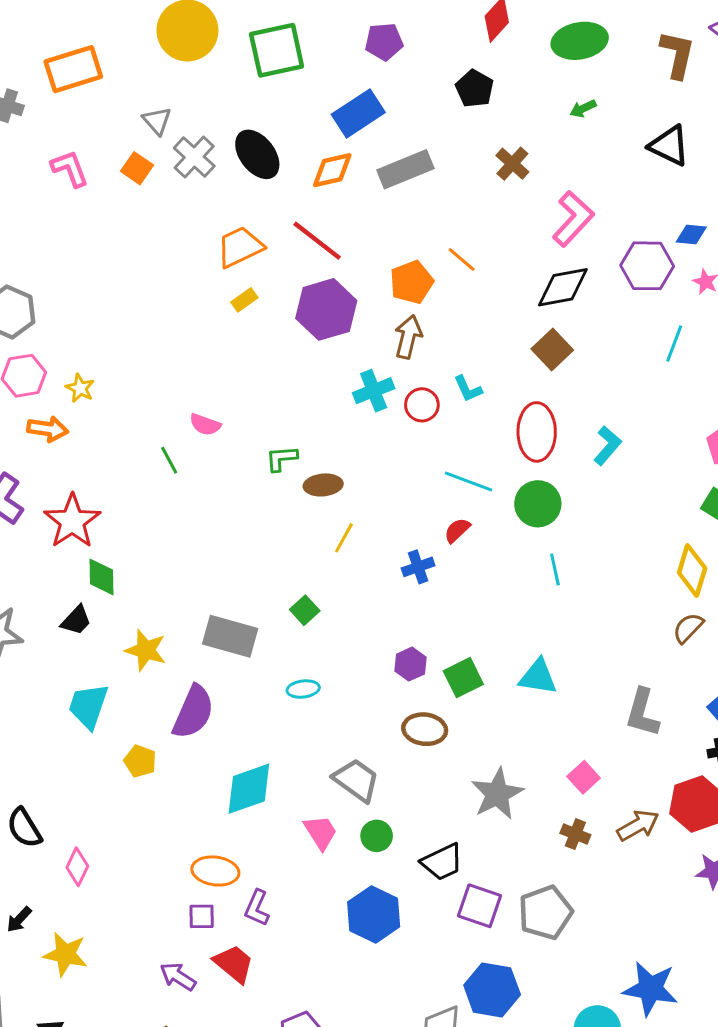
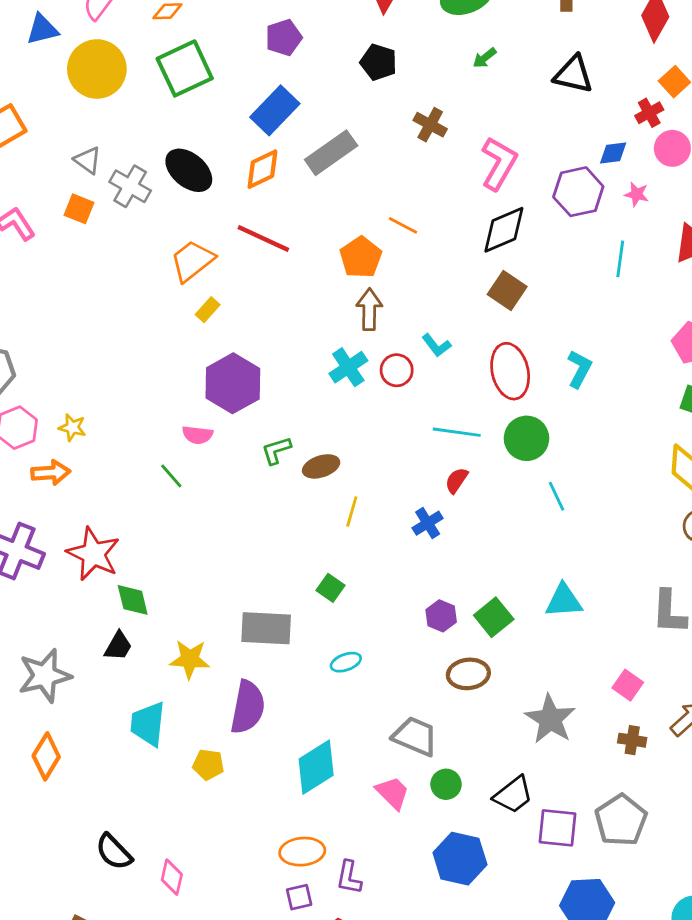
purple hexagon: (326, 309) -> (233, 383), moved

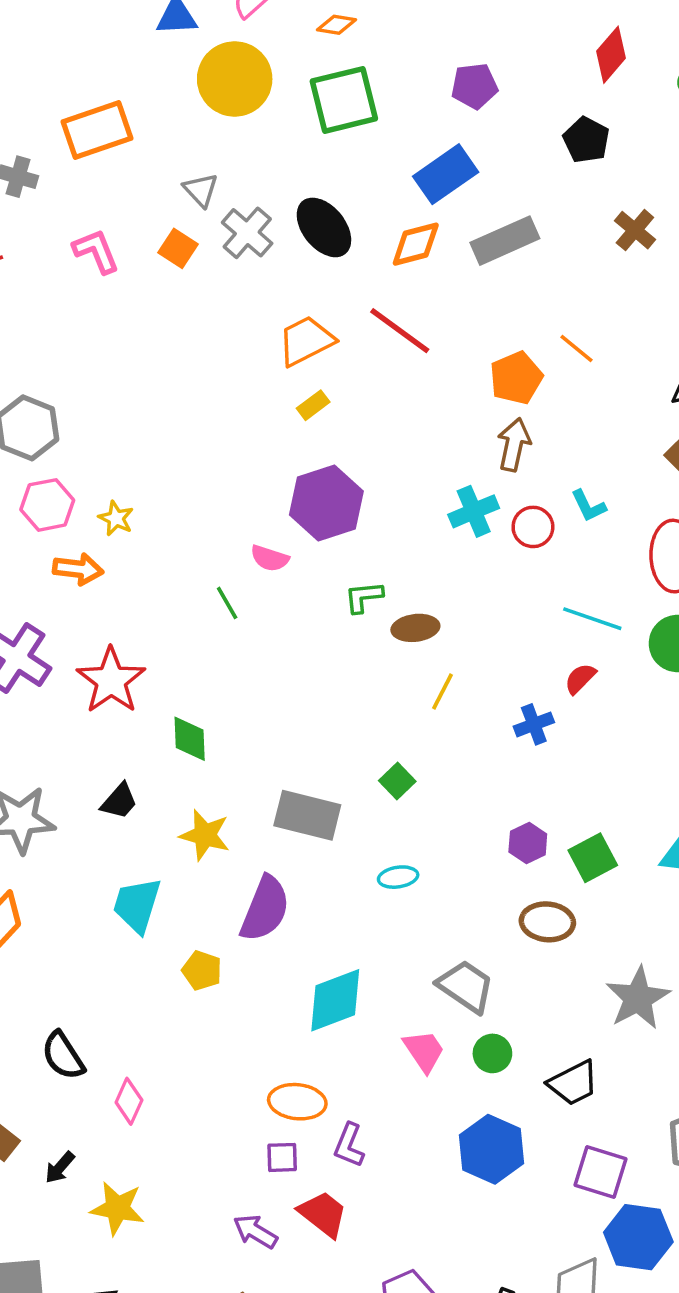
green diamond: (133, 600) -> (190, 739), moved
purple square: (558, 828) -> (600, 1172), moved

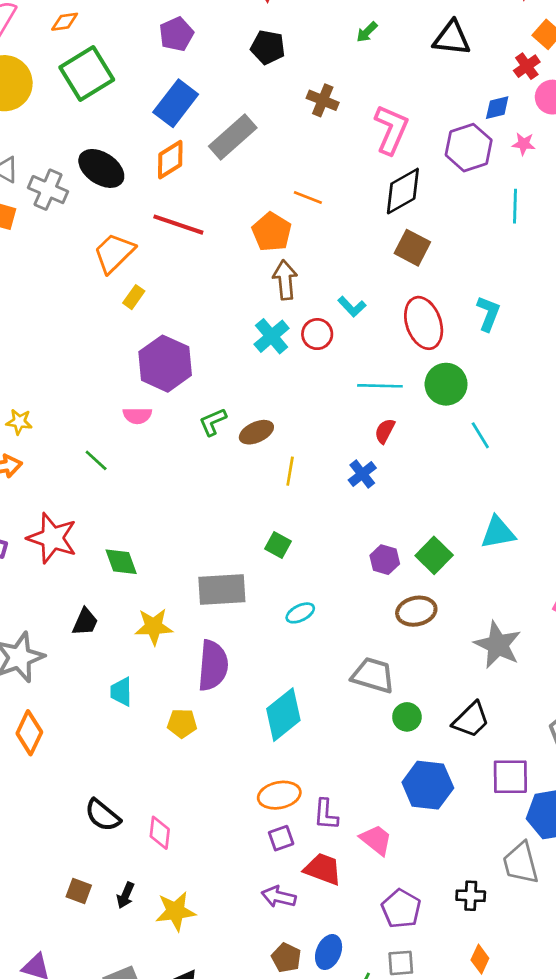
green line: (227, 603) -> (96, 460), moved
cyan trapezoid: (137, 905) -> (121, 692), size x0.7
pink trapezoid: (424, 1051) -> (376, 840), moved

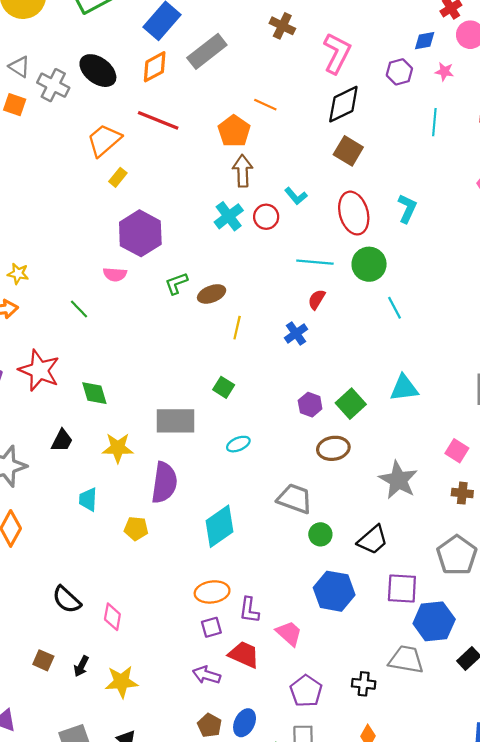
purple hexagon: (469, 148) -> (399, 72), size x0.7
gray trapezoid: (521, 863) -> (406, 660), turned 111

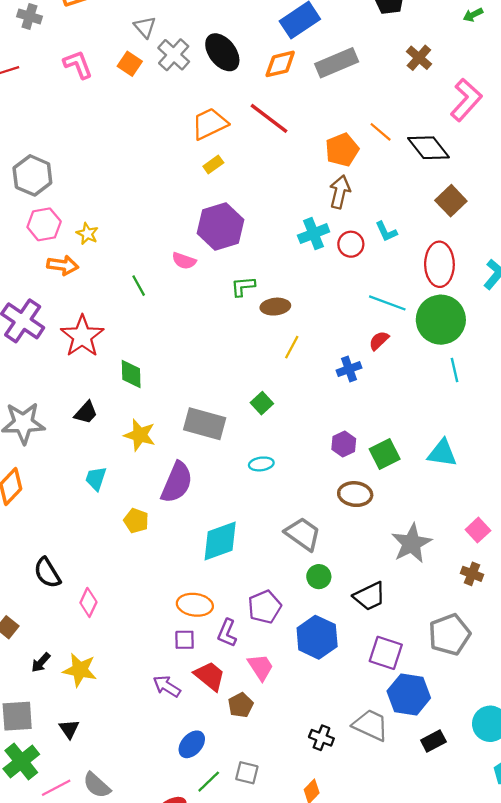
black diamond: (343, 104) -> (428, 148), moved, turned 63
green circle: (369, 264) -> (441, 320), size x1.4
black arrow: (81, 666) -> (41, 662), moved
purple pentagon: (306, 691) -> (265, 607), moved
brown pentagon: (210, 725) -> (241, 705), moved

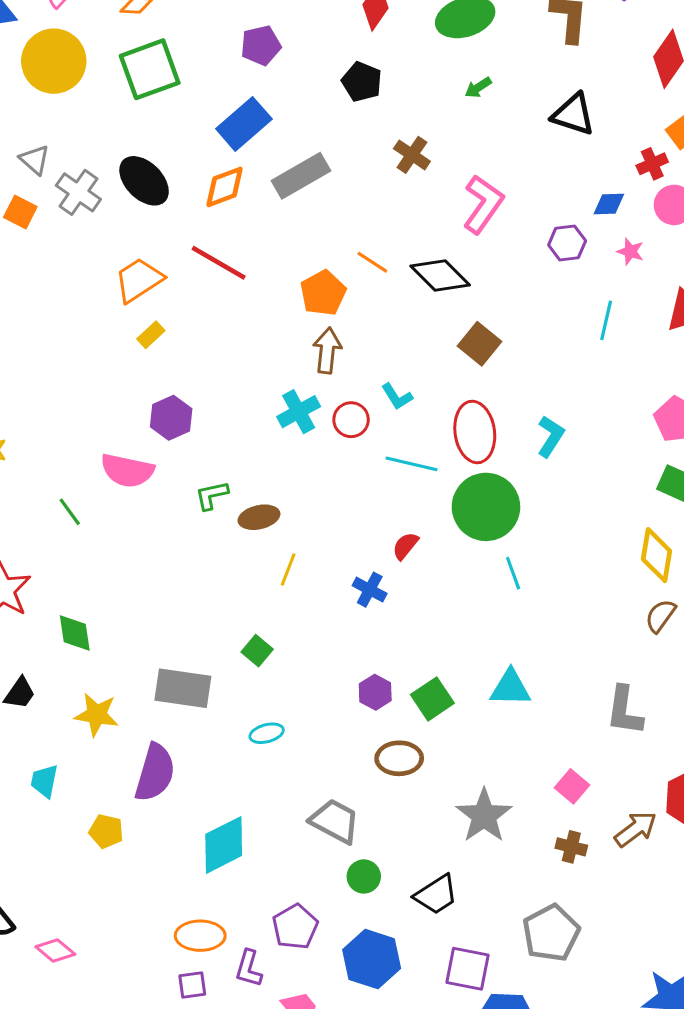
purple hexagon: (221, 227) -> (171, 418), size x0.7
pink semicircle: (184, 261) -> (127, 470), size x1.6
cyan line: (387, 303) -> (412, 464), moved
blue cross: (349, 369) -> (370, 590), turned -35
pink diamond: (88, 602) -> (55, 951), turned -68

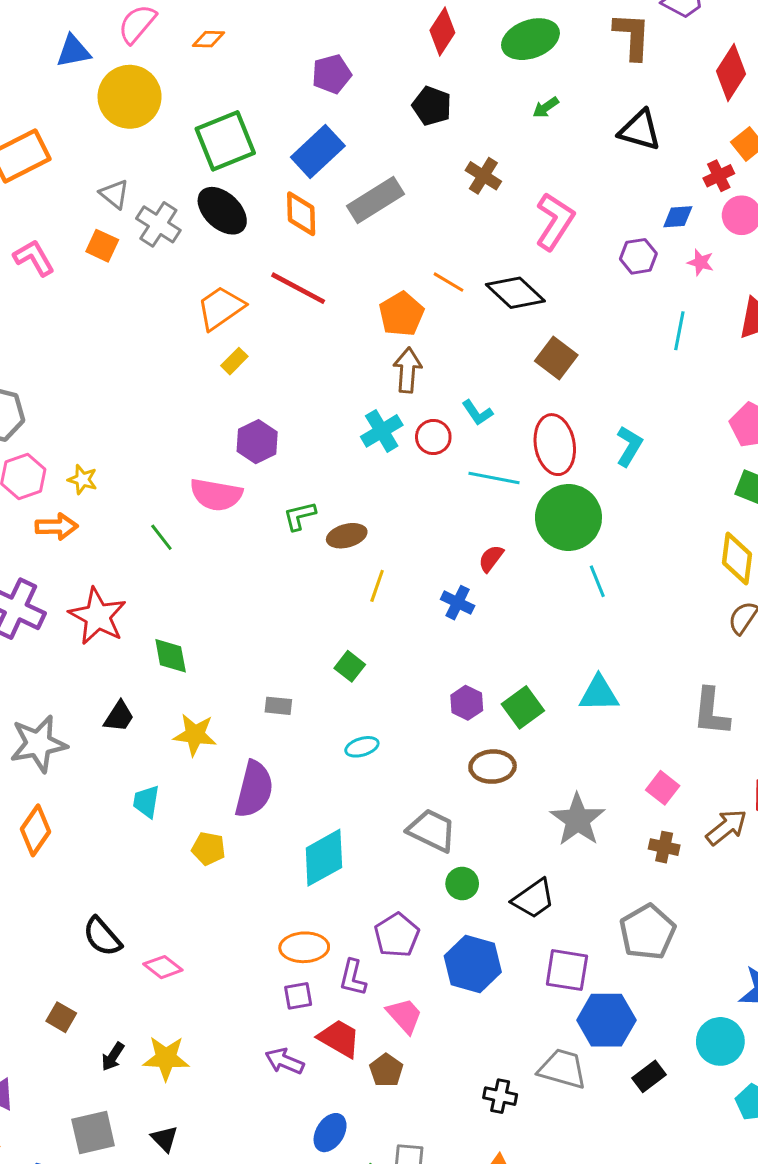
green square: (150, 69) -> (225, 141), moved
orange diamond: (225, 187) -> (301, 214), turned -69
gray rectangle: (183, 688) -> (278, 706), size x0.5

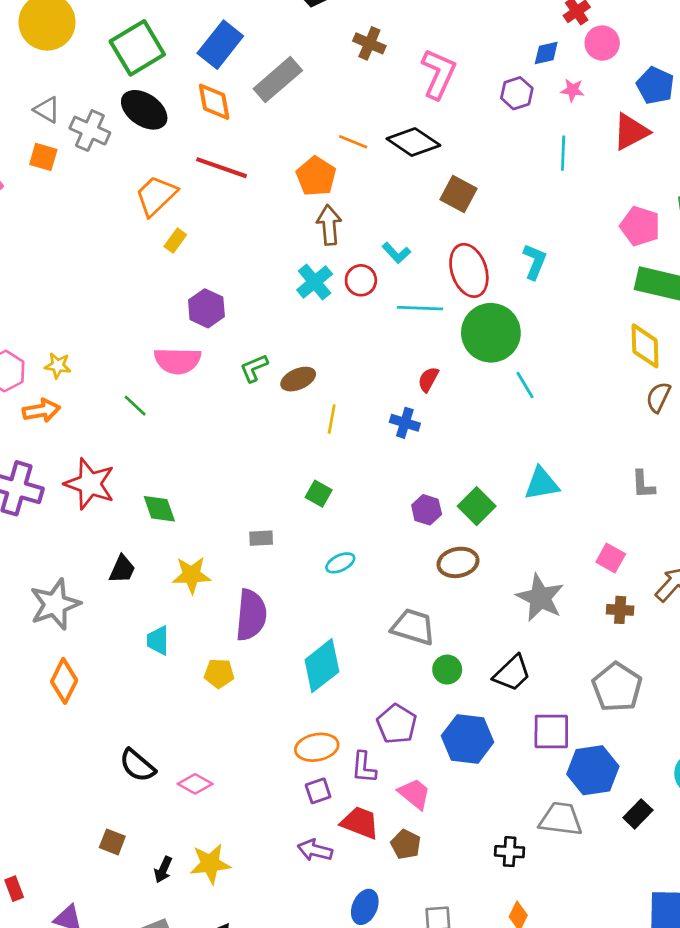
gray L-shape: (711, 712) -> (643, 484), size x0.7

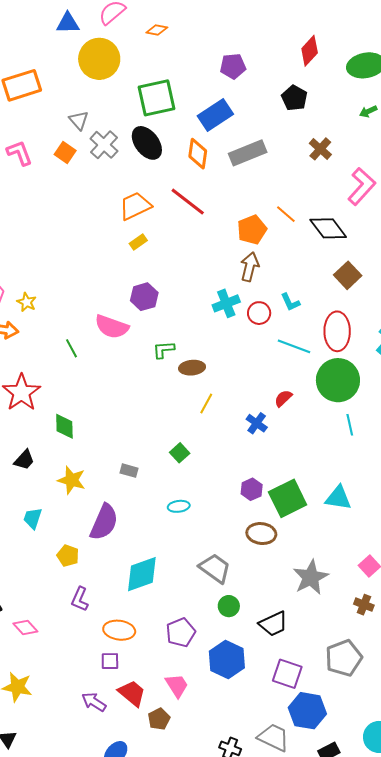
green square: (477, 506) -> (288, 498), size x1.4
purple L-shape: (364, 767) -> (80, 599), moved

